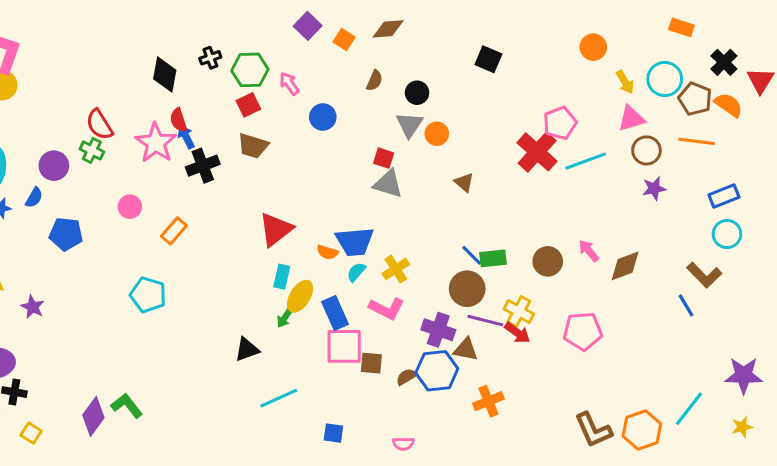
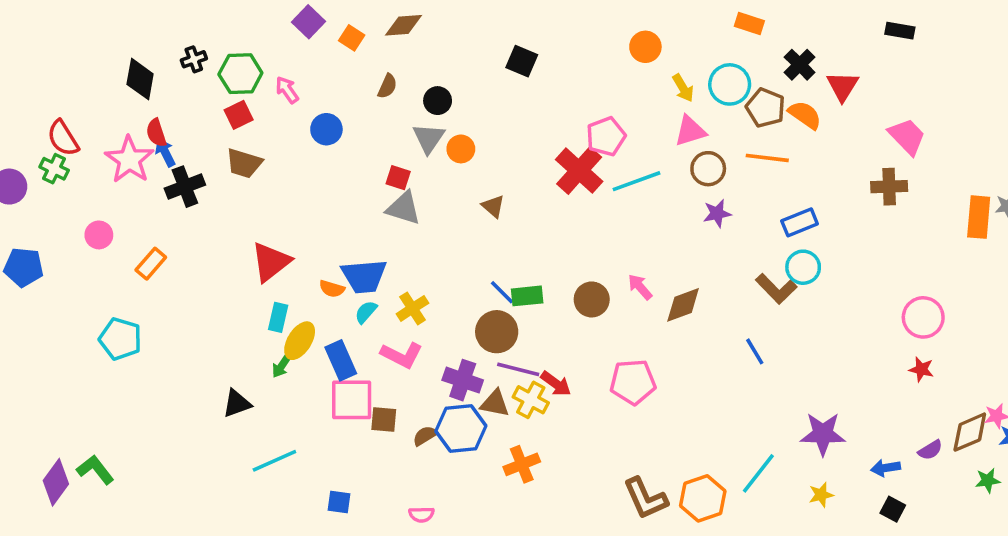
brown L-shape: (704, 275) -> (776, 289), moved
yellow cross: (519, 311) -> (531, 400), moved

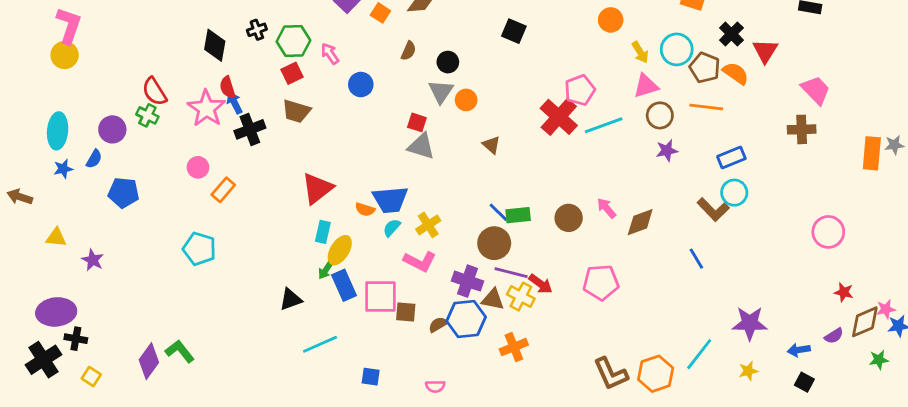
pink circle: (99, 235) -> (198, 167), moved
blue rectangle: (341, 360) -> (344, 285), moved
red star: (921, 369) -> (844, 292), moved

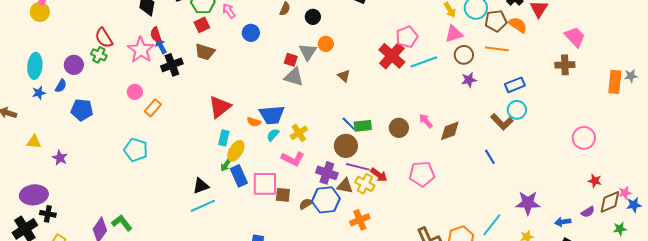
brown pentagon: (705, 68) -> (496, 21), turned -30
gray triangle: (441, 92) -> (308, 52), moved
cyan line: (320, 344) -> (203, 206), moved

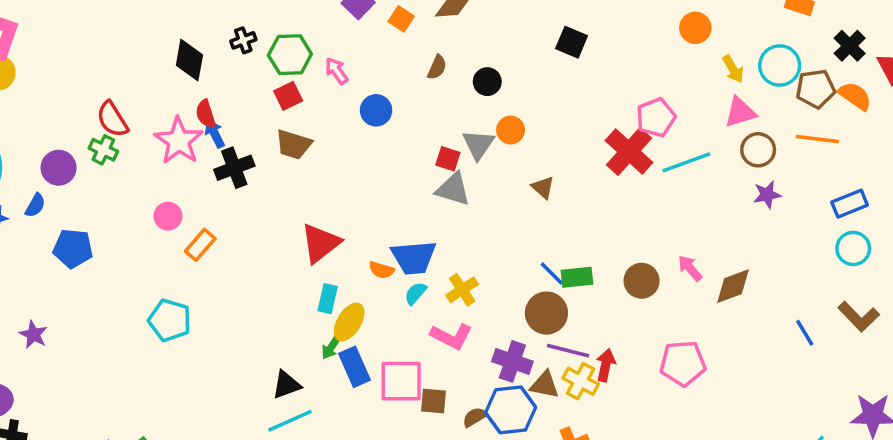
brown L-shape: (502, 122) -> (859, 317), moved
red arrow: (379, 175) -> (606, 365), turned -114

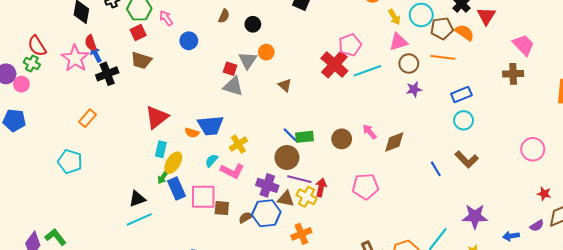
pink circle: (168, 216) -> (21, 84), moved
cyan semicircle: (416, 293) -> (212, 161), moved

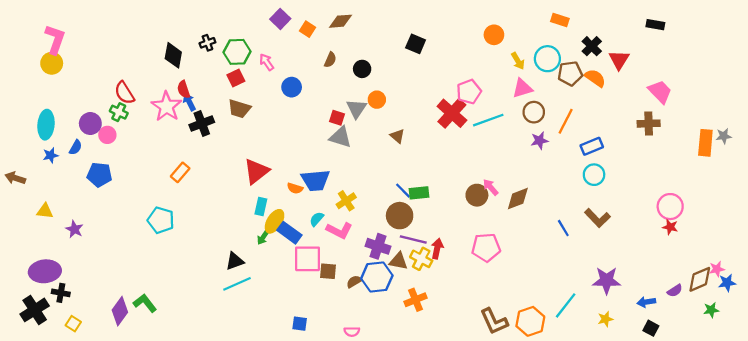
orange line: (443, 57) -> (566, 121), moved, turned -70
brown circle: (342, 139) -> (477, 195), moved
blue rectangle: (176, 188) -> (289, 233), moved, turned -30
red star: (544, 194) -> (670, 227), moved

